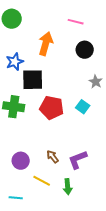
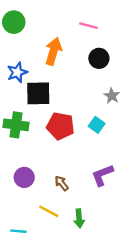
purple L-shape: (78, 160) -> (102, 175), moved
purple circle: (21, 161) -> (24, 177), moved

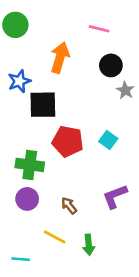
gray star: (112, 96) -> (125, 90), moved
green cross: (16, 125) -> (30, 165), moved

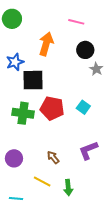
green cross: (30, 165) -> (23, 113), moved
purple circle: (27, 199) -> (14, 158), moved

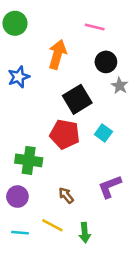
black square: (33, 80) -> (77, 99), moved, turned -30
green cross: (23, 113) -> (29, 160), moved
cyan line: (16, 199) -> (20, 233), moved

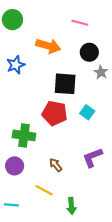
orange arrow: (57, 54) -> (48, 46), turned 90
black square: (77, 99) -> (65, 84), turned 35
cyan line: (20, 233) -> (11, 205), moved
green arrow: (85, 233) -> (71, 206), moved

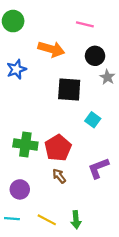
red pentagon: (55, 113) -> (58, 148), moved, turned 30
purple circle: (15, 166) -> (20, 189), moved
yellow line: (44, 190) -> (47, 220), moved

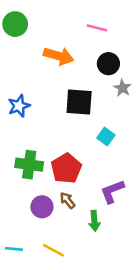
blue star: (16, 69) -> (19, 106), moved
purple circle: (20, 189) -> (42, 207), moved
green arrow: (76, 220) -> (94, 221), moved

